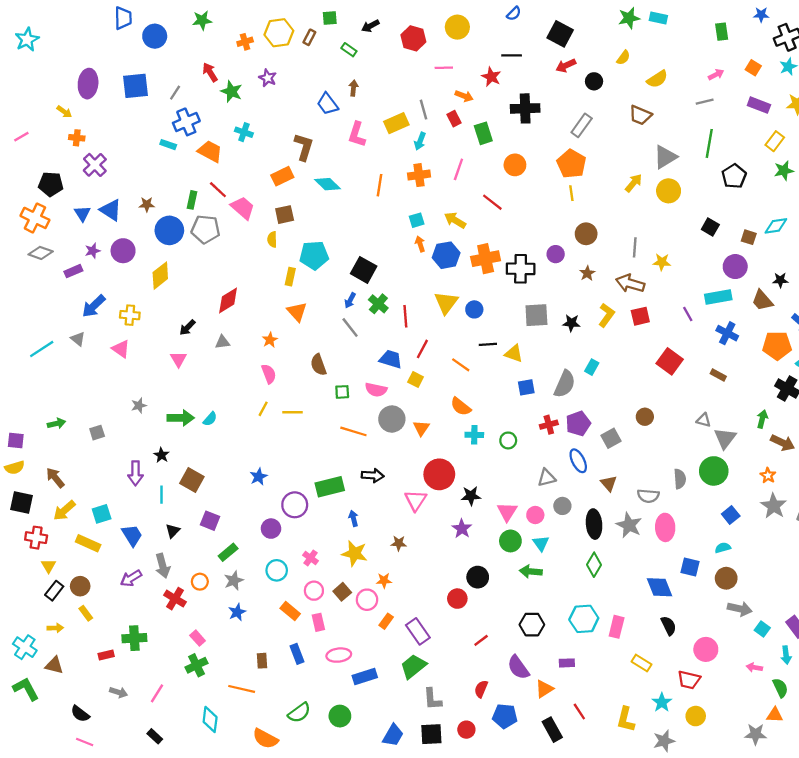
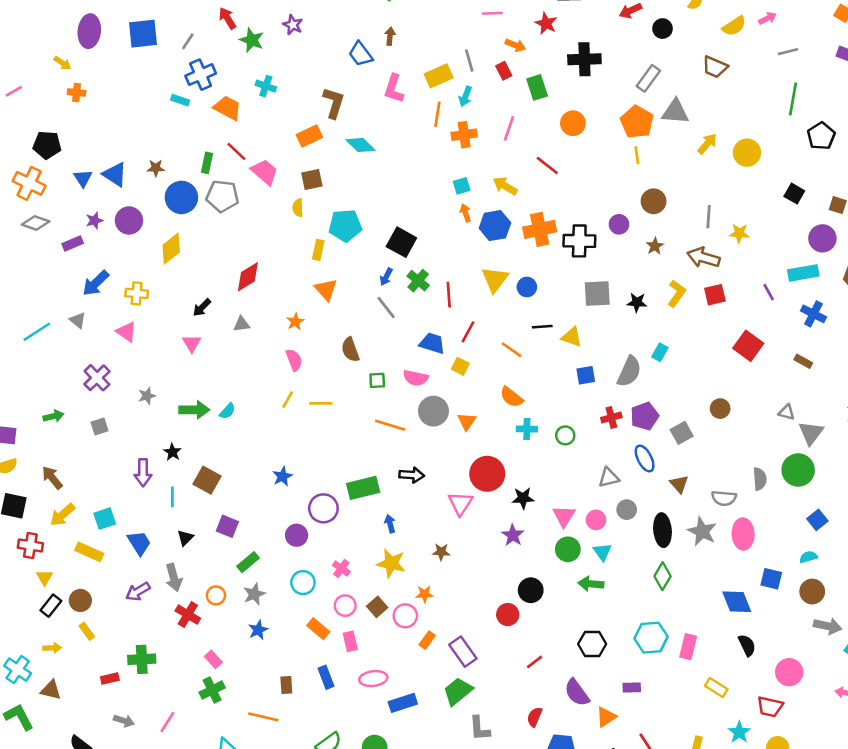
pink arrow: (716, 75) -> (767, 18), moved
gray triangle: (665, 157) -> (675, 112), moved, turned 35
purple cross: (95, 165) -> (97, 378), moved
orange line: (379, 185) -> (437, 114), moved

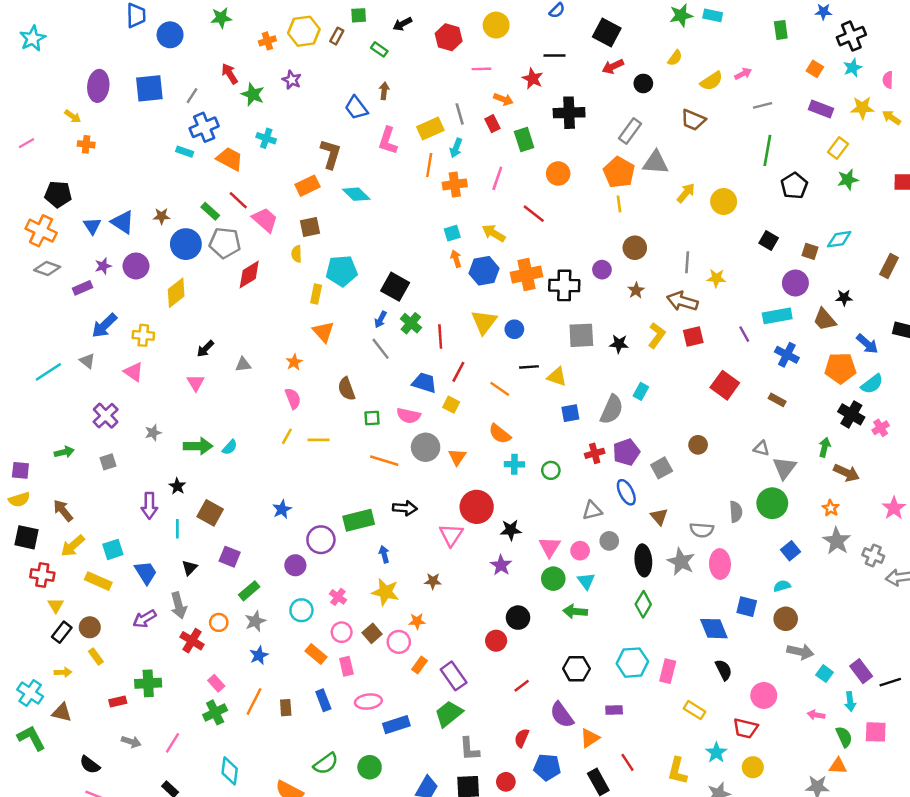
green rectangle: (207, 163) -> (210, 211), turned -60
red diamond: (248, 277) -> (249, 274), moved
orange line: (263, 717) -> (254, 702), moved, turned -76

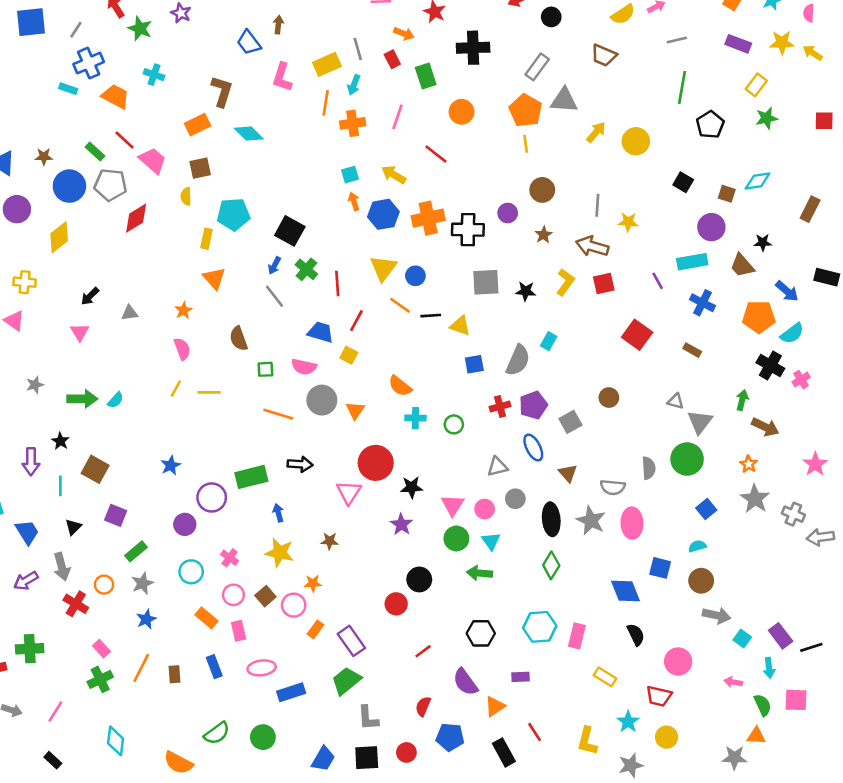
orange line: (500, 389) -> (400, 305), moved

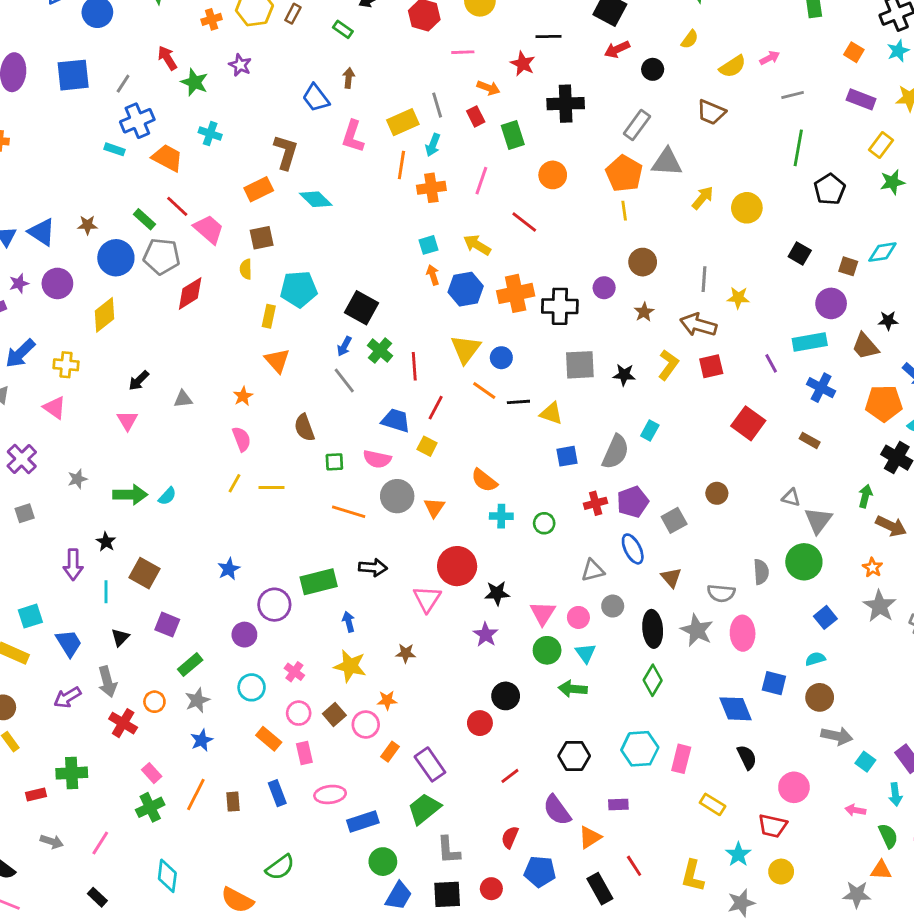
green circle: (263, 737) -> (383, 862), moved

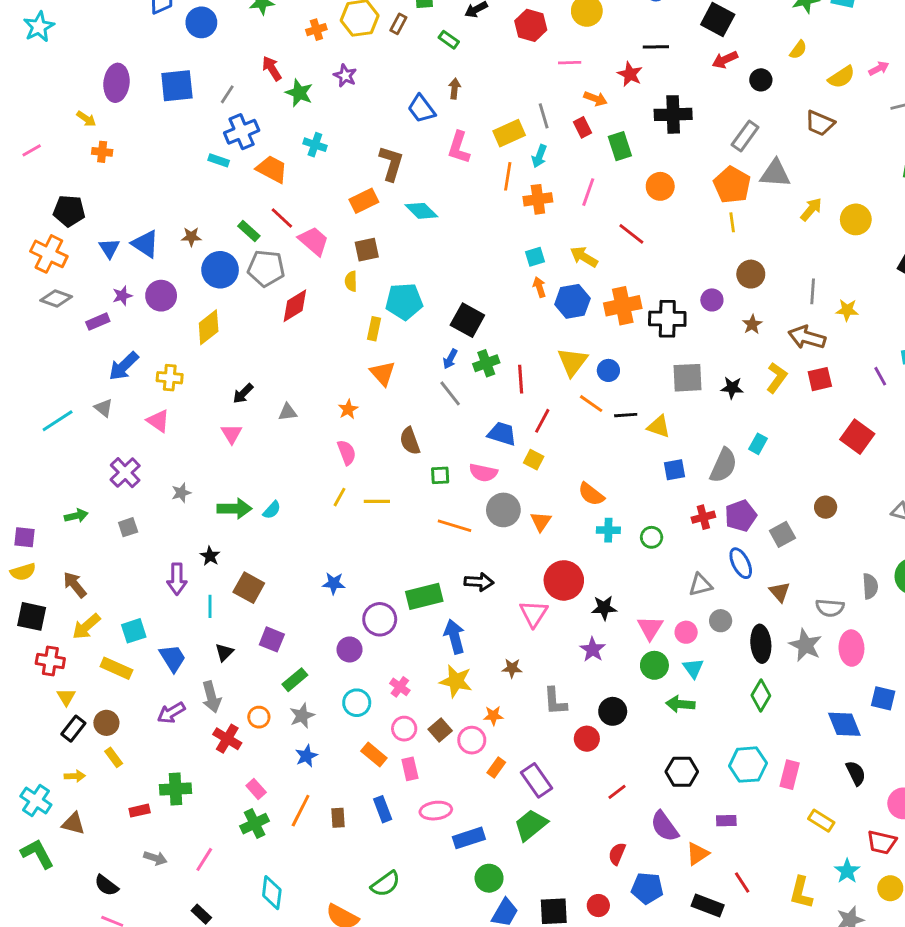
green cross: (380, 351) -> (486, 363), turned 30
blue star: (229, 569) -> (334, 583), turned 30
blue arrow: (349, 622) -> (454, 637), size x1.6
gray L-shape: (449, 850) -> (555, 701), moved
black rectangle: (600, 889) -> (708, 906), turned -40

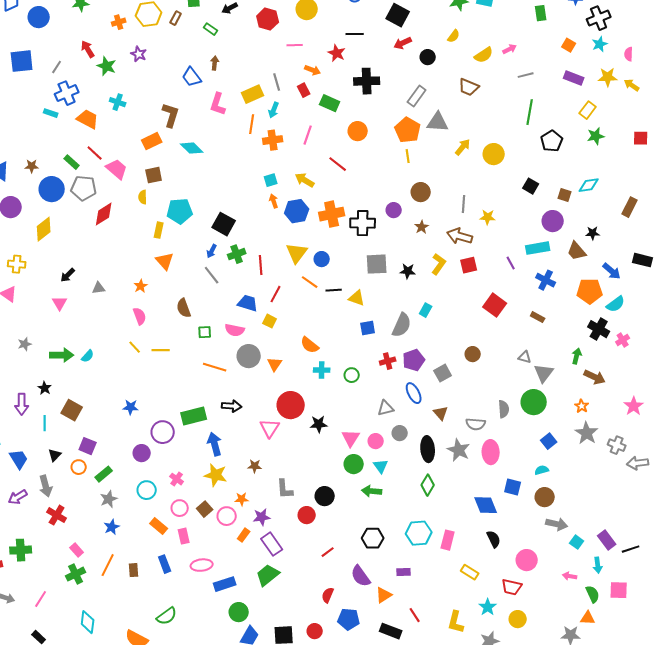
green rectangle: (620, 146) -> (330, 103), turned -48
yellow line: (339, 497) -> (135, 347), turned -72
purple star: (593, 649) -> (262, 517), moved, turned 30
orange circle: (259, 717) -> (79, 467), moved

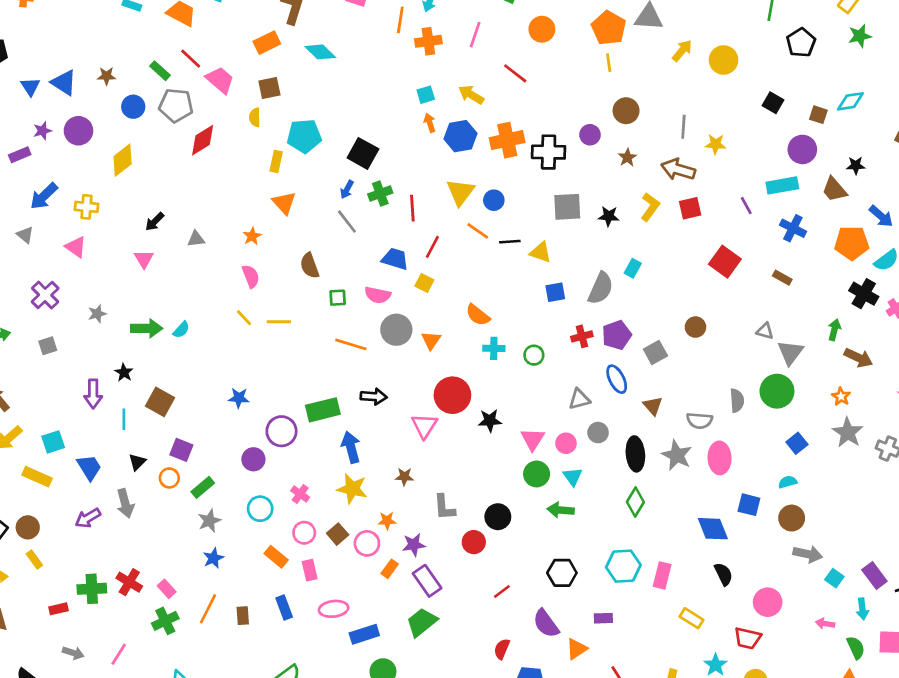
blue circle: (52, 189) -> (133, 107), size x0.7
red cross: (57, 515) -> (129, 582), moved

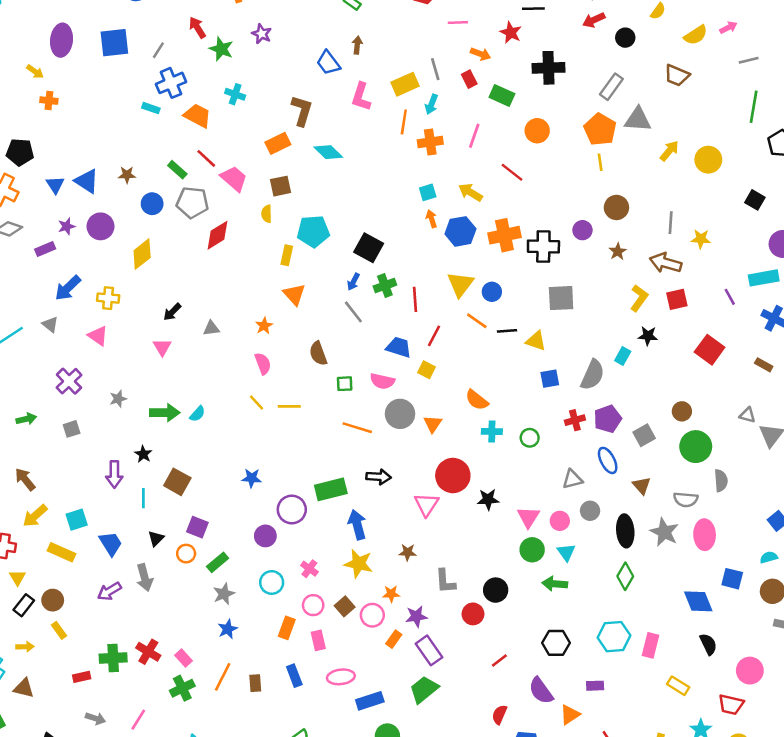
black star: (609, 216) -> (648, 336), moved
green circle: (777, 391) -> (696, 447), moved
orange rectangle: (276, 557) -> (287, 628), turned 70

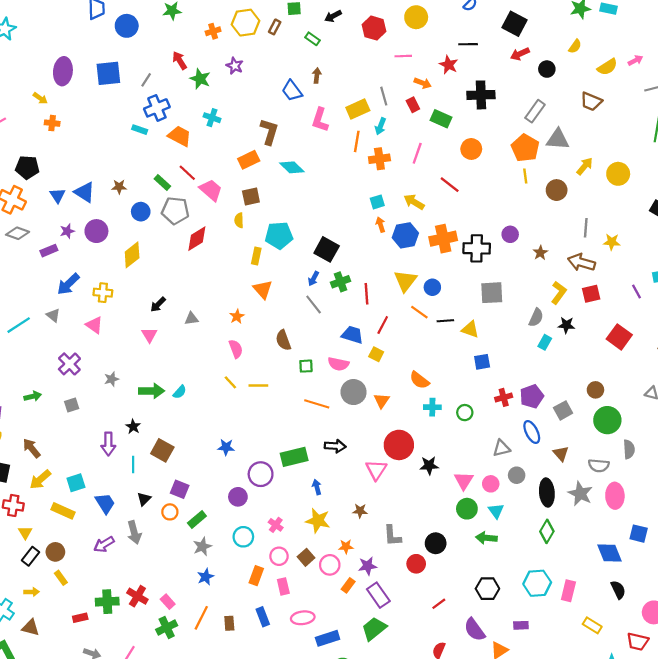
brown circle: (616, 207) -> (557, 190), moved
gray semicircle: (593, 375) -> (536, 317), moved, size x0.7
blue arrow: (357, 525) -> (317, 487), size x0.6

